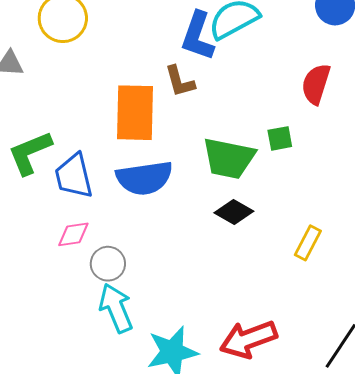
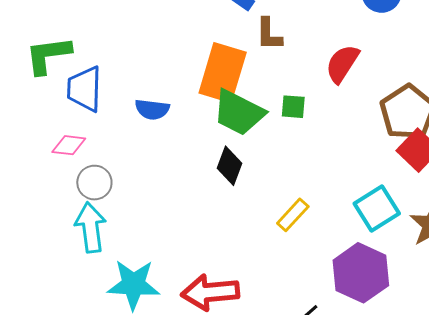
brown L-shape: (180, 81) -> (269, 34), moved
orange rectangle: (135, 113) -> (223, 73), moved
blue semicircle: (144, 178) -> (152, 109), size x0.6
black diamond: (234, 212) -> (230, 166), turned 66

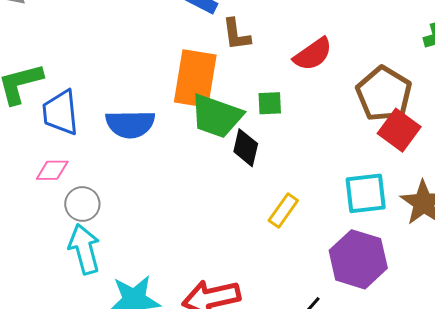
red semicircle: (342, 64) -> (313, 54), turned -150
blue semicircle: (152, 109) -> (130, 124), size x1.4
black diamond: (230, 166) -> (246, 148), moved
cyan square: (377, 209) -> (366, 193), turned 33

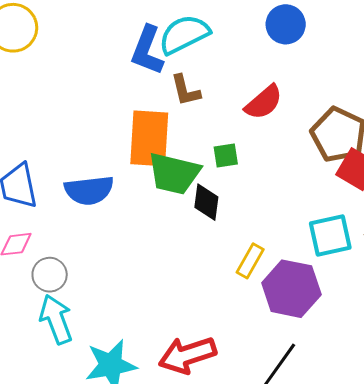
purple hexagon: (358, 259) -> (291, 289), moved

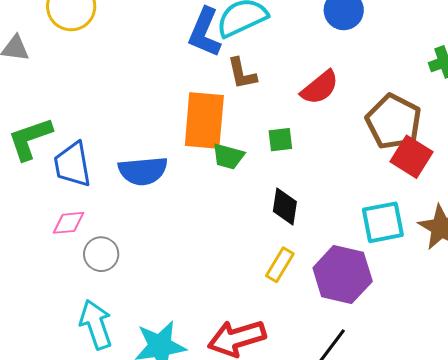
green trapezoid: (174, 174) -> (228, 156), size x0.6
black diamond: (206, 202) -> (285, 206), moved
yellow rectangle: (250, 261) -> (280, 265), moved
cyan arrow: (56, 319) -> (96, 325), moved

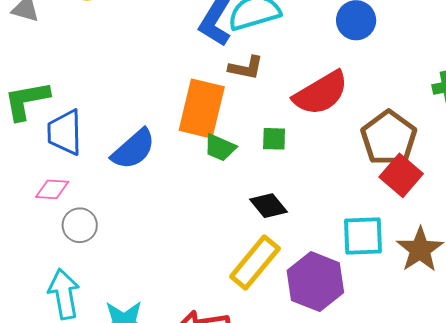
brown L-shape: (242, 74) -> (246, 68), turned -75
red semicircle: (320, 87) -> (321, 93), size x1.4
blue semicircle: (143, 171) -> (133, 149), turned -45
black diamond: (285, 206) -> (269, 206), turned -57
yellow rectangle: (280, 265) -> (255, 263), size x1.6

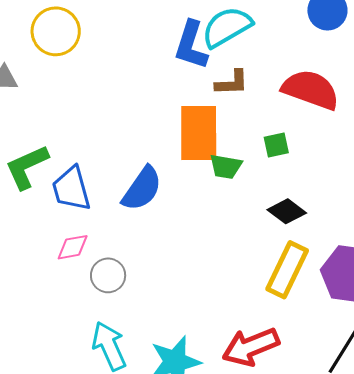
red semicircle: (321, 93) -> (311, 90), turned -116

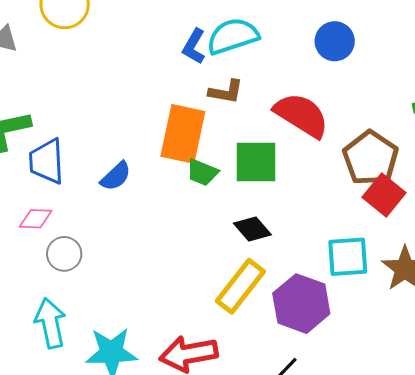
blue L-shape: (191, 45) -> (194, 46), size x0.7
green square: (276, 145) -> (256, 162), size x1.8
blue semicircle: (142, 189) -> (116, 176), size x0.7

